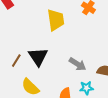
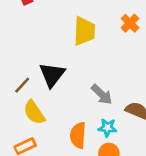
brown line: (16, 61) -> (22, 85), moved

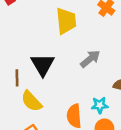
brown line: (22, 85) -> (17, 78), turned -35
gray arrow: (102, 94) -> (90, 59), moved, turned -75

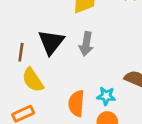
gray arrow: (90, 59) -> (86, 44), moved, turned 130

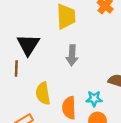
black triangle: (51, 42) -> (28, 45), moved
yellow semicircle: (33, 80) -> (43, 93), moved, turned 30

